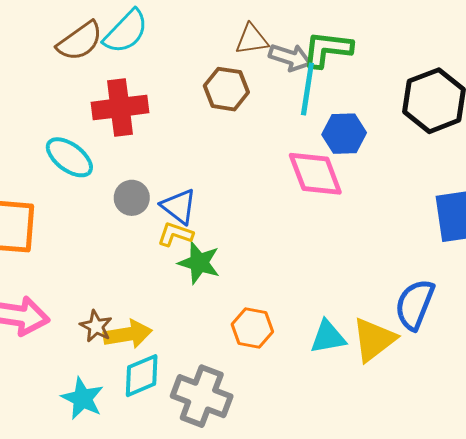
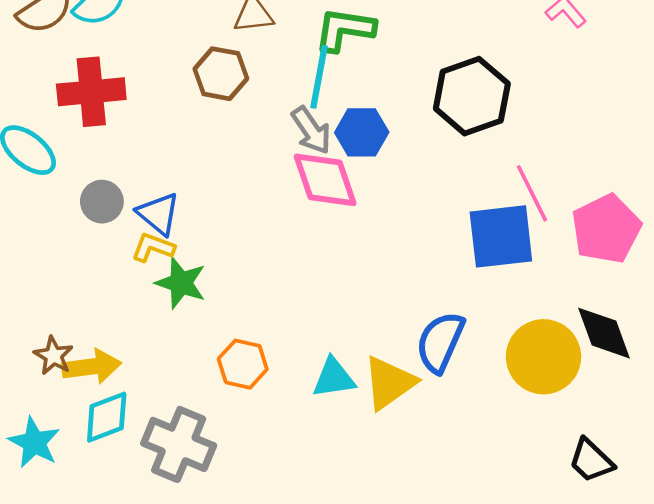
gray arrow: (290, 57) -> (311, 130), moved, turned 36

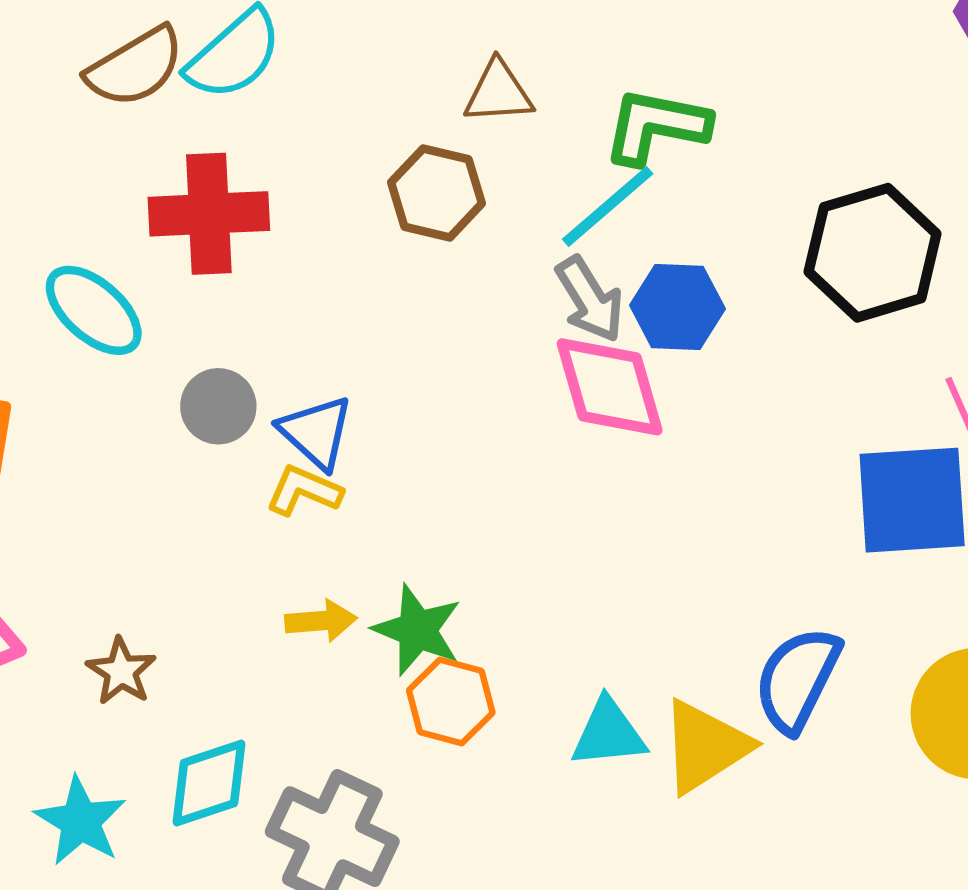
cyan line: (319, 77) -> (608, 207), turned 36
green star: (181, 283) -> (417, 630), moved
yellow arrow: (92, 367) -> (321, 621), moved, size x0.7

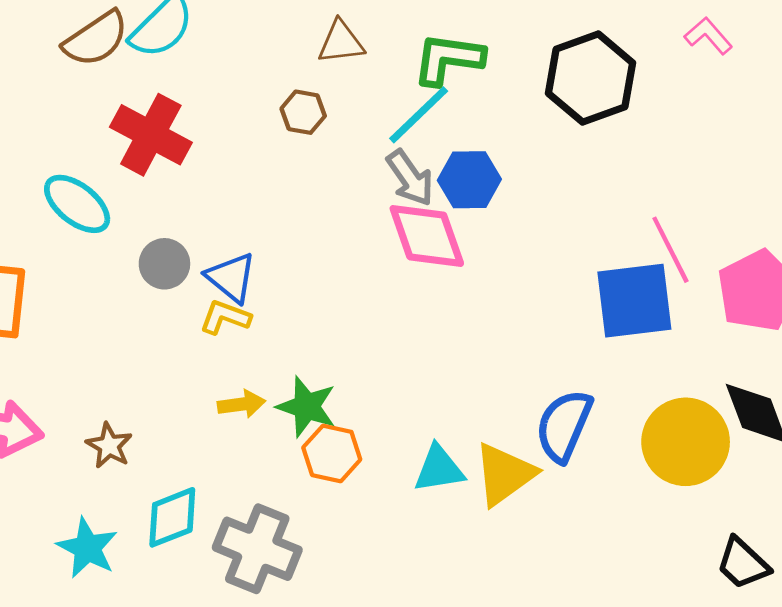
brown hexagon: (437, 193) -> (303, 112), size x0.7
red cross: (209, 214) -> (151, 135), turned 34
black hexagon: (873, 253) -> (590, 78), moved

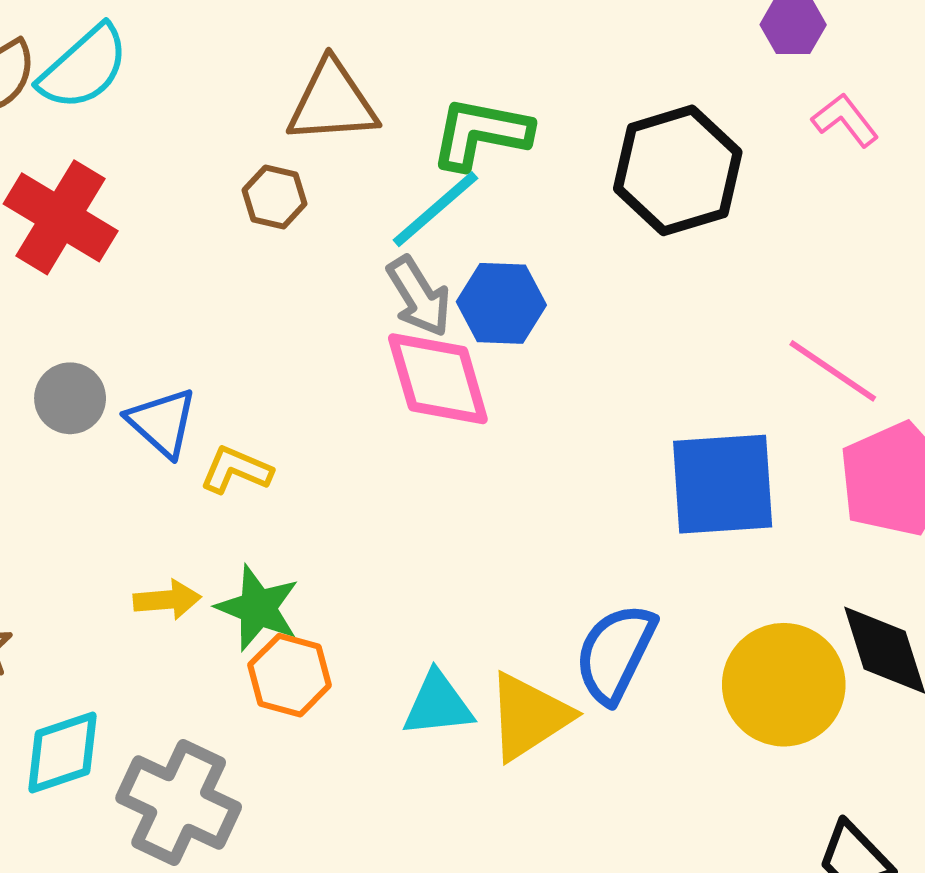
brown triangle: (341, 42) -> (332, 102), size x1.4
pink line: (670, 250) -> (833, 371), moved, turned -32
yellow L-shape: (225, 317) -> (236, 470), moved

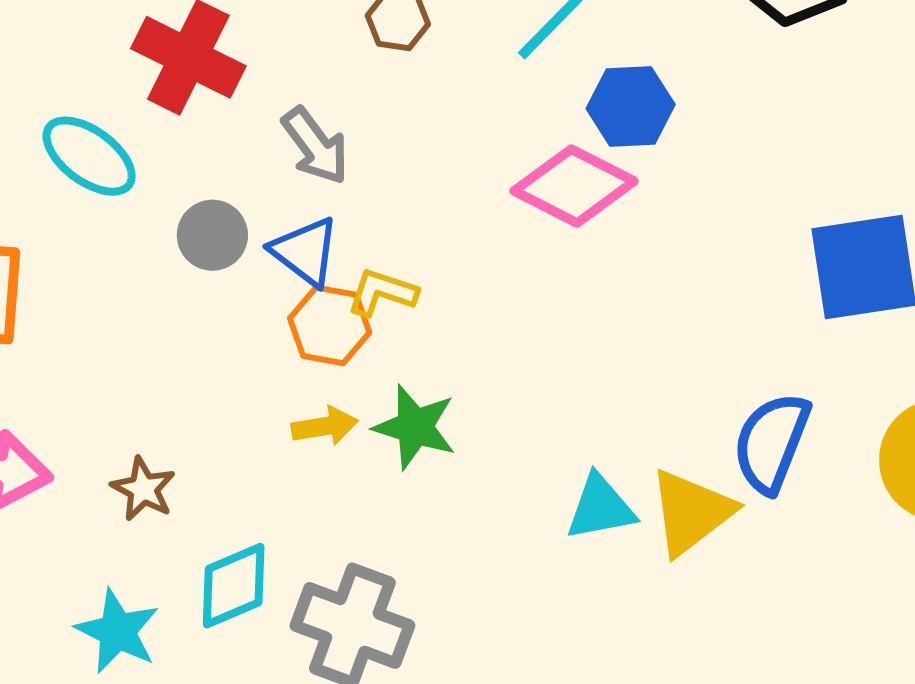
gray arrow: (419, 296) -> (315, 146), moved
pink diamond: (438, 379) -> (574, 186), turned -42
orange hexagon: (290, 675) -> (330, 325), moved

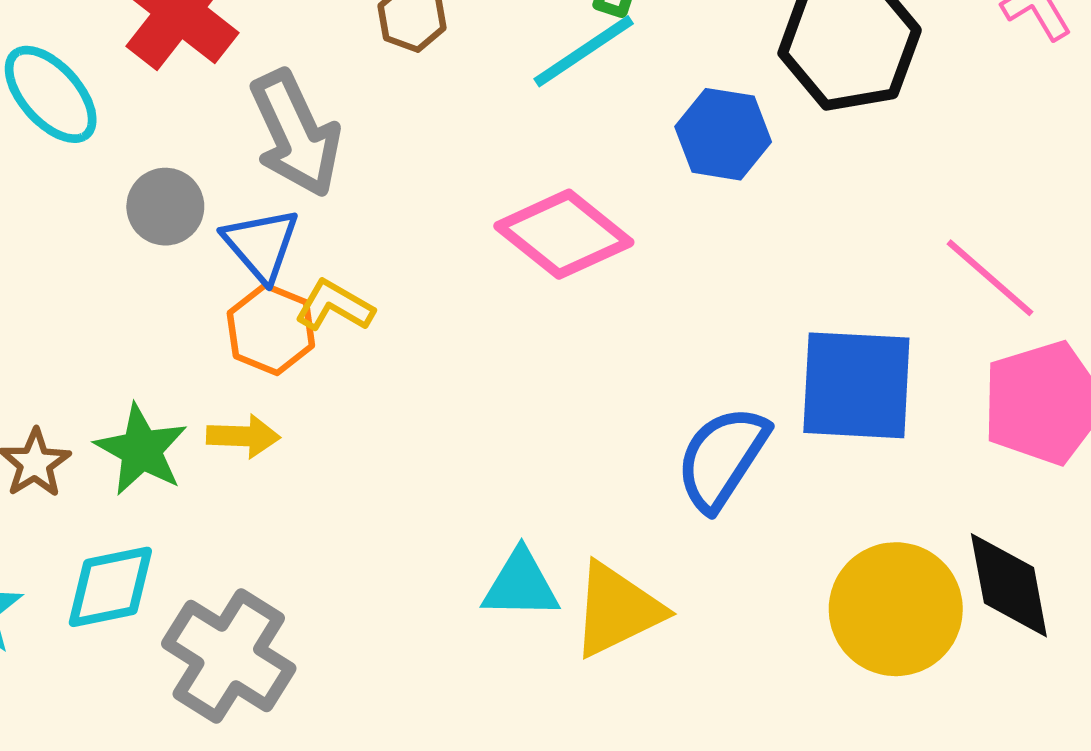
blue hexagon: (631, 106) -> (723, 134), moved
gray arrow: (315, 146) -> (295, 134), size x1.4
green star: (415, 427) -> (141, 450), moved
blue semicircle: (771, 443) -> (722, 458), moved

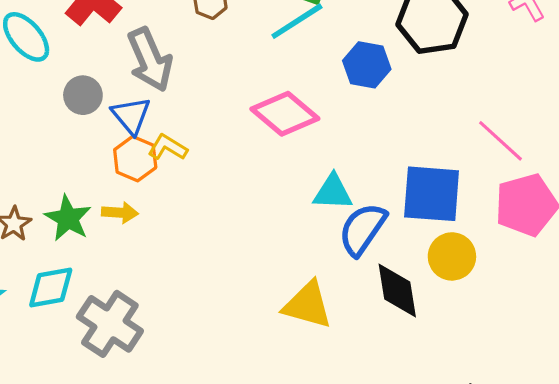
cyan triangle: (521, 585) -> (333, 192), moved
black diamond: (1009, 585) -> (397, 291), moved
yellow circle: (896, 609) -> (452, 256), moved, size x0.7
yellow triangle: (617, 610) -> (308, 305), turned 40

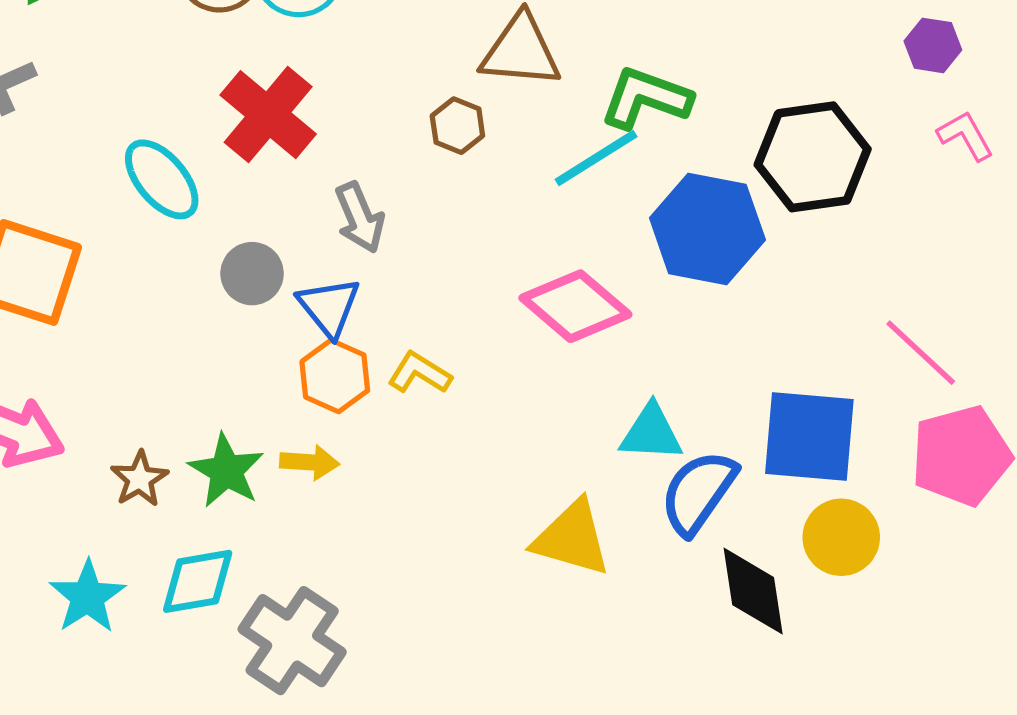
gray arrow: (150, 60) -> (360, 218), size x0.7
blue hexagon: (367, 65) -> (707, 229), size x1.5
yellow L-shape: (168, 147) -> (419, 373), moved
yellow triangle: (308, 305) -> (572, 538), moved

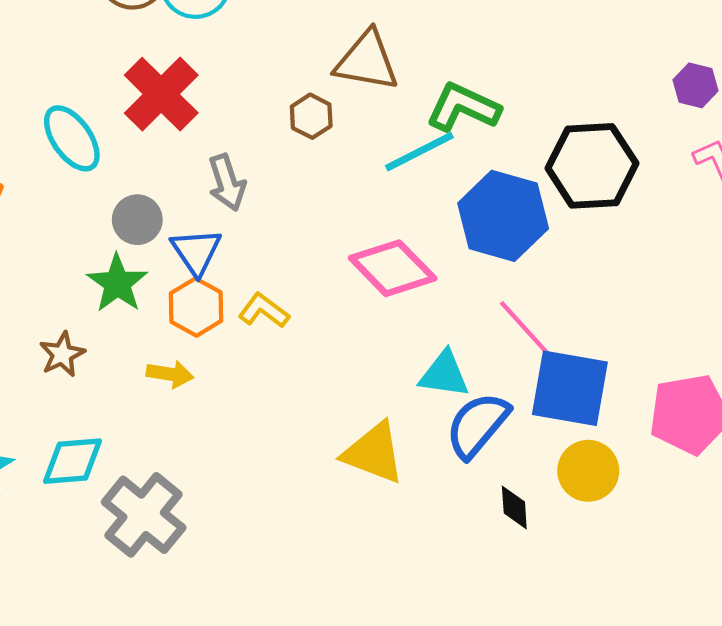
pink line: (921, 353) -> (525, 329), moved
green star: (226, 471) -> (117, 283), moved
brown star: (139, 479) -> (62, 354), moved
black diamond: (753, 591) -> (514, 508), size x0.6

